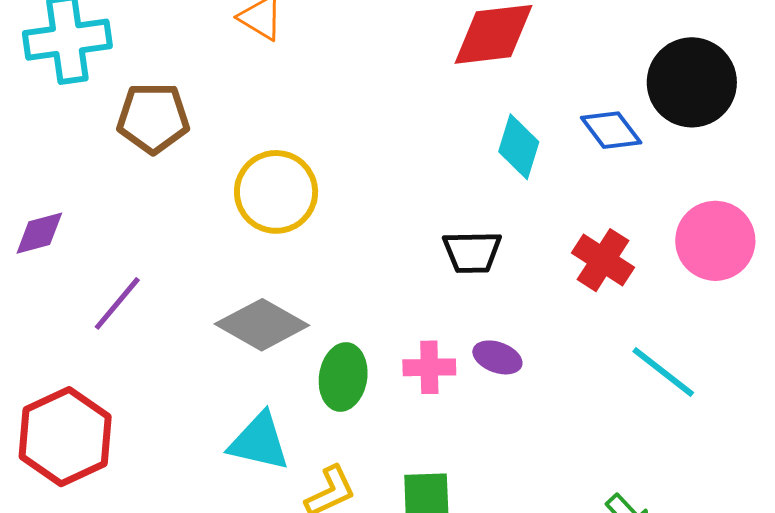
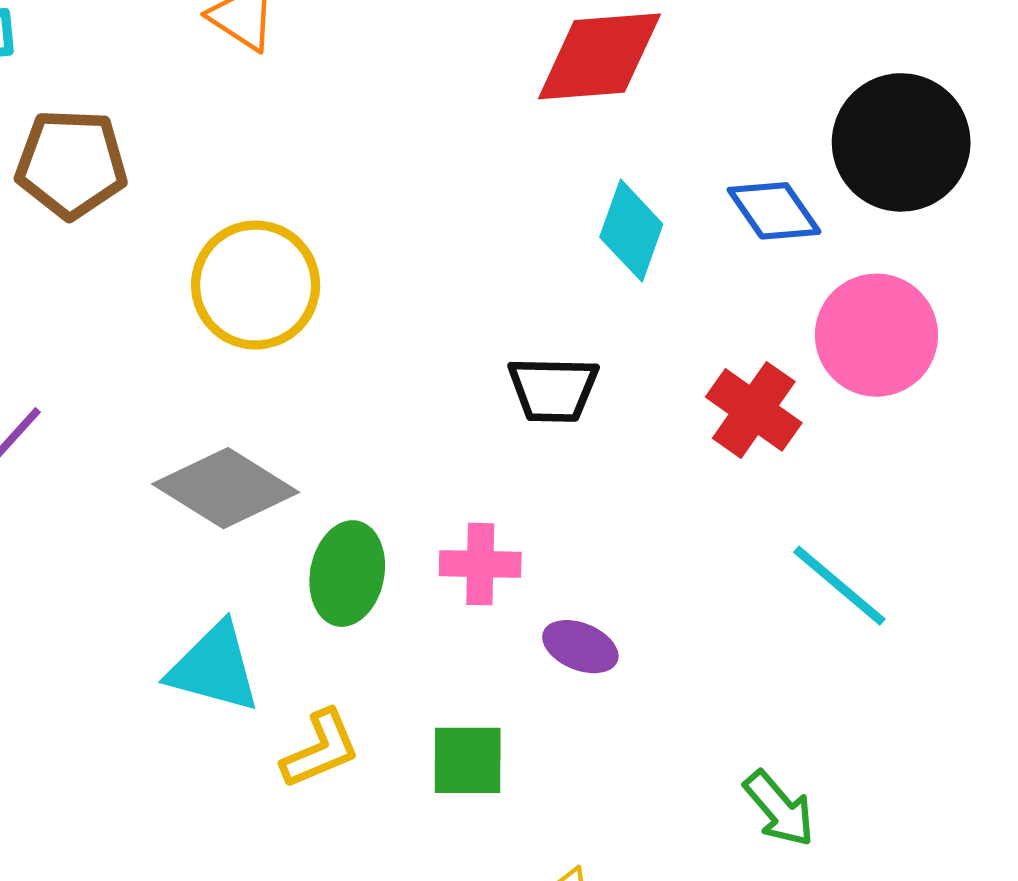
pink circle: (715, 241) -> (876, 335), moved
purple ellipse: (497, 357) -> (580, 647), moved

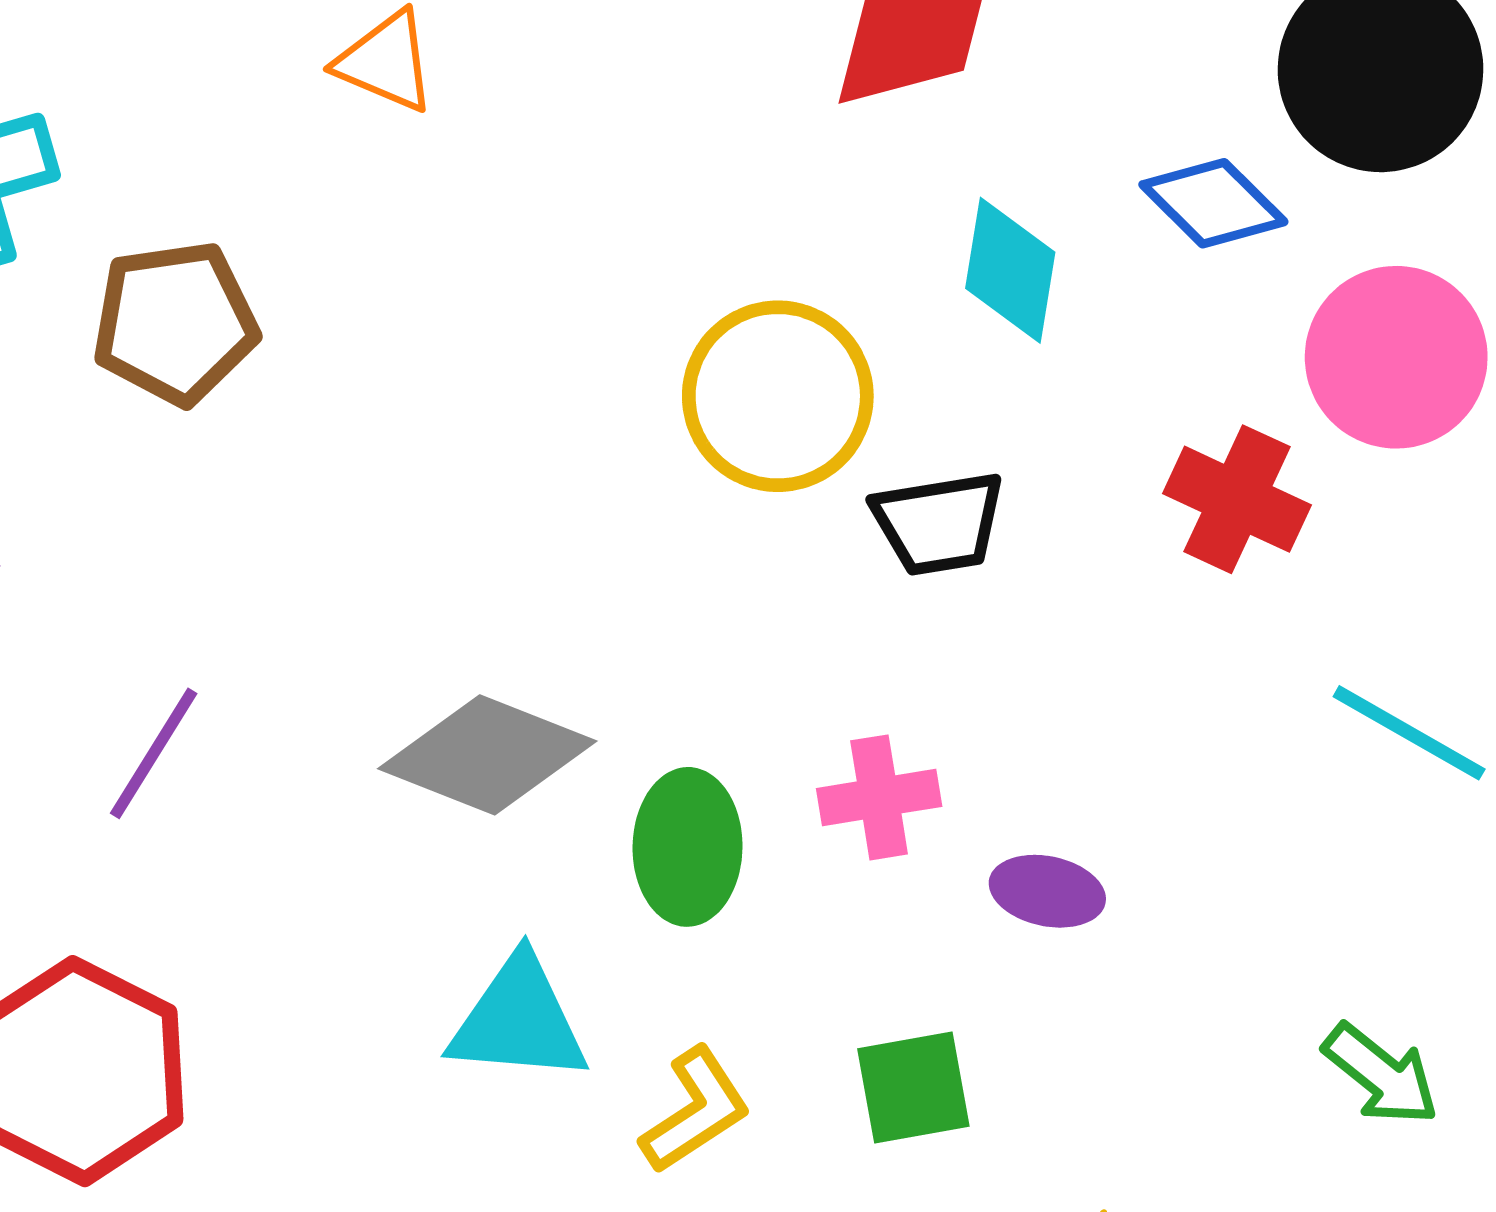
yellow circle: (256, 285) -> (778, 396), moved

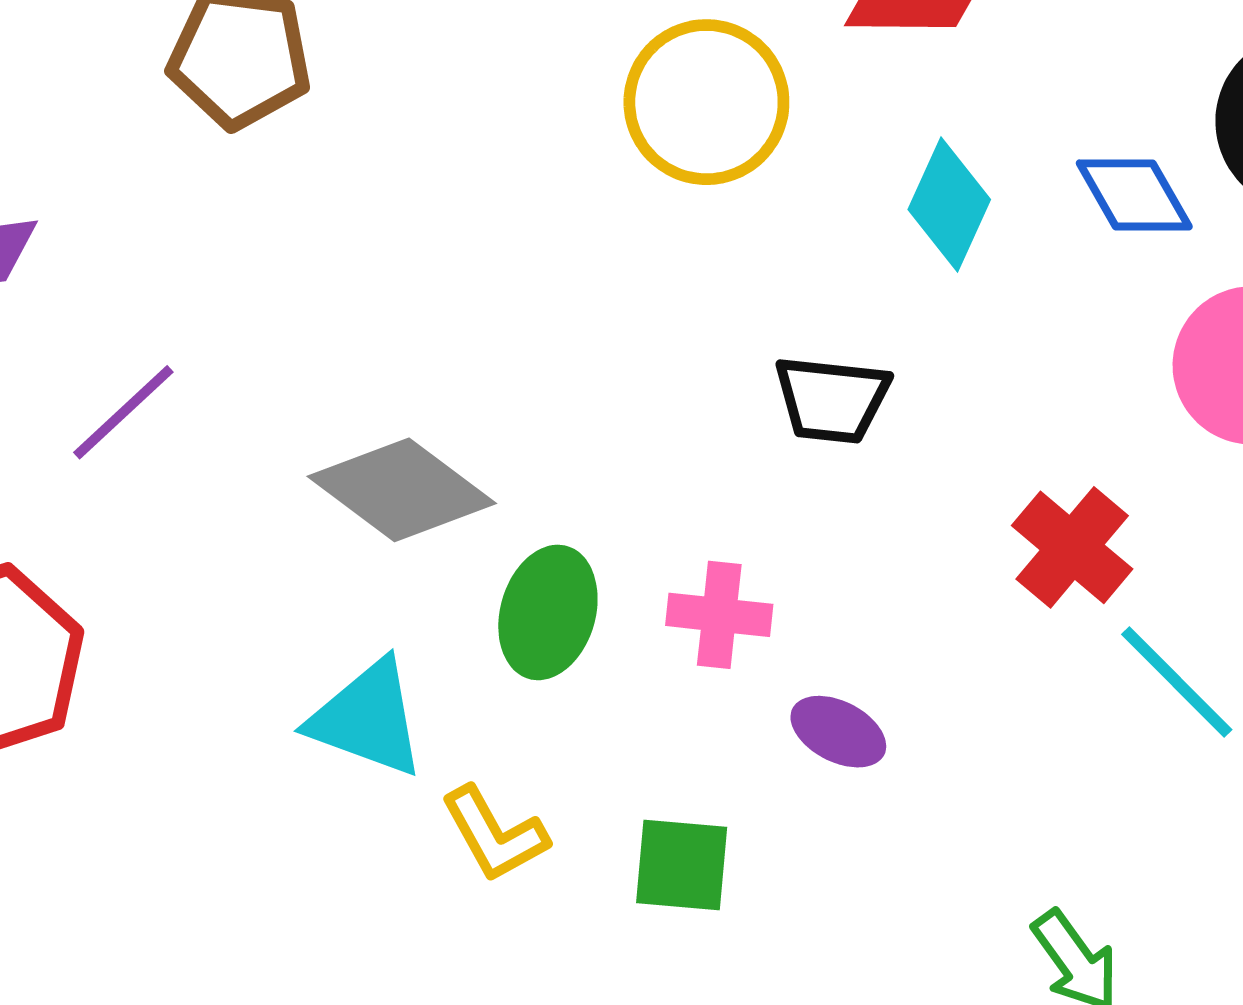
yellow circle: (778, 396) -> (706, 102), moved
red cross: (1237, 499) -> (1072, 547), moved
yellow L-shape: (696, 1110) -> (494, 834), turned 79

